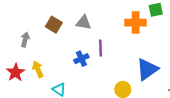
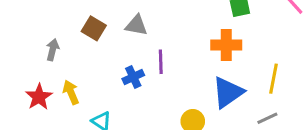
orange cross: (136, 23) -> (226, 45), moved

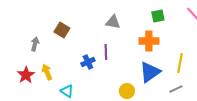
gray triangle: (136, 25) -> (113, 22), moved

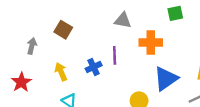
orange cross: (149, 41) -> (151, 43), moved
yellow arrow: (47, 72) -> (61, 72), moved

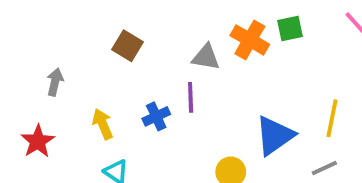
gray triangle: (123, 20) -> (206, 57), moved
brown square: (63, 30) -> (128, 46), moved
orange cross: (151, 43) -> (250, 40), moved, turned 30

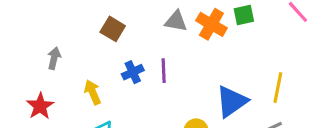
gray triangle: (206, 57) -> (176, 21), moved
blue cross: (156, 116) -> (133, 72), moved

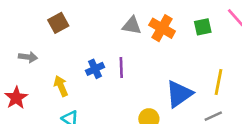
green square: (244, 15) -> (203, 27), moved
brown square: (113, 29) -> (58, 23), moved, turned 30
gray arrow: (54, 58) -> (28, 57), turned 84

